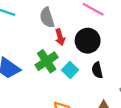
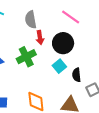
cyan square: (70, 70) -> (59, 66), moved
black semicircle: (97, 70) -> (77, 75), moved

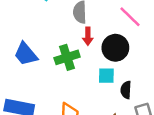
cyan square: (59, 66) -> (106, 76), turned 32

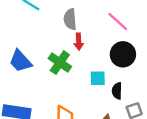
black circle: (115, 48) -> (123, 54), moved
green cross: (67, 57) -> (60, 63), turned -35

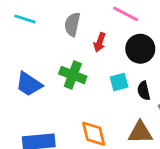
gray semicircle: (70, 19) -> (72, 24), turned 30
red arrow: (79, 42) -> (100, 42), moved, turned 35

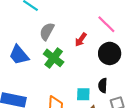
gray semicircle: (72, 24) -> (47, 31), moved
cyan square: (119, 82) -> (83, 94), moved

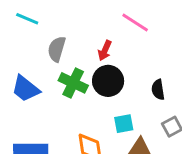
black circle: (110, 53) -> (108, 81), moved
black semicircle: (103, 85) -> (158, 90), moved

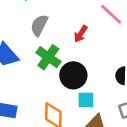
black circle: (108, 81) -> (73, 75), moved

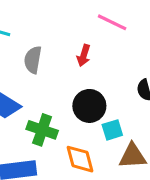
green cross: (48, 57) -> (42, 130), moved

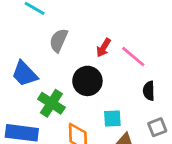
pink line: (112, 22) -> (133, 57), moved
black circle: (89, 106) -> (87, 81), moved

